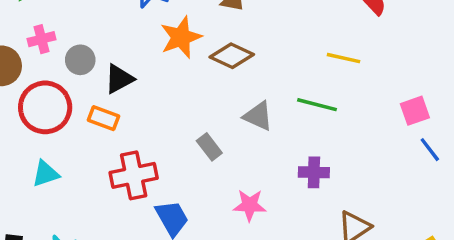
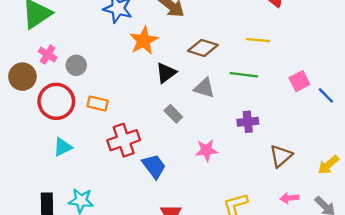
pink cross: (41, 39) -> (48, 55), turned -36
brown diamond: (232, 56) -> (203, 48), moved
black triangle: (119, 79) -> (166, 73), moved
pink square: (415, 111) -> (299, 81), moved

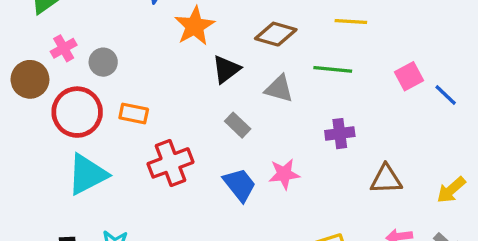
pink cross: (48, 55) -> (64, 48), turned 30
cyan triangle: (63, 147) -> (87, 174), size x1.6
brown triangle: (281, 156) -> (386, 179), turned 40
blue trapezoid: (154, 166) -> (240, 185), moved

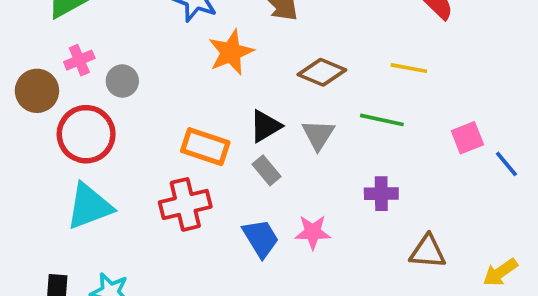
black triangle: (226, 69) -> (265, 126), moved
gray triangle: (279, 89) -> (318, 135), turned 40
orange rectangle: (134, 114) -> (205, 147), moved, size x1.4

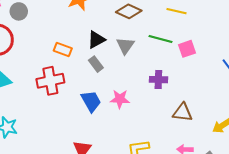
pink square: (467, 138) -> (187, 49), moved
orange rectangle: (205, 147) -> (63, 49), size x0.7

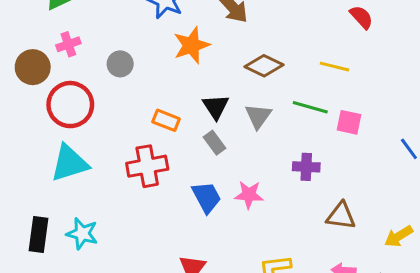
gray circle: (19, 11) -> (120, 64), moved
black triangle: (96, 40) -> (216, 107), turned -36
pink square: (187, 49) -> (349, 122), turned 30

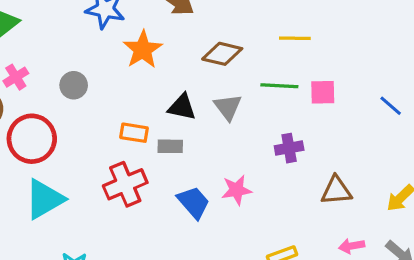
black triangle: (216, 107) -> (182, 107), turned -32
gray rectangle: (215, 143) -> (170, 146), moved, turned -40

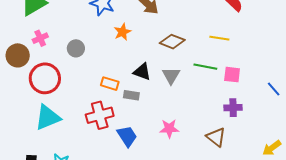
orange star: (143, 50) -> (122, 32), size x0.7
purple cross: (289, 148) -> (233, 108), moved
brown triangle: (336, 191) -> (216, 137), moved, turned 35
blue trapezoid: (194, 202) -> (127, 136), moved

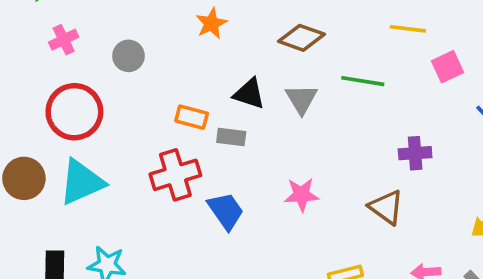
yellow line: (219, 38) -> (408, 29), moved
brown circle: (18, 55) -> (24, 178), moved
pink square: (232, 75) -> (447, 67), moved, turned -30

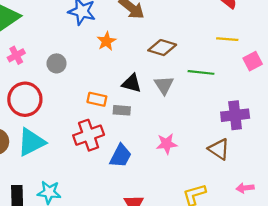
purple cross: (415, 153) -> (235, 115), size x1.4
blue trapezoid: (226, 211) -> (121, 156), turned 65

